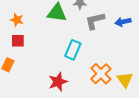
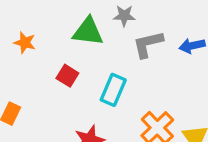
red square: (18, 41) -> (67, 76), moved, turned 32

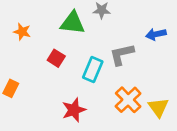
gray L-shape: (148, 44) -> (122, 54), moved

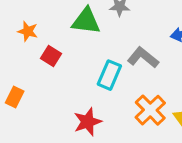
gray L-shape: (122, 54) -> (143, 58), turned 52
red square: (56, 58) -> (51, 56), moved

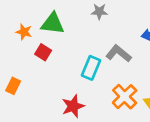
green triangle: (86, 21) -> (53, 24), moved

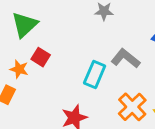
green triangle: (53, 24) -> (25, 25), moved, turned -50
orange star: (24, 32) -> (19, 69), moved

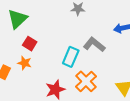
orange star: (19, 69) -> (25, 63), moved
orange cross: (132, 107) -> (86, 81), moved

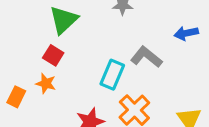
green triangle: (17, 19) -> (64, 20), moved

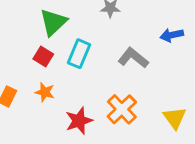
cyan rectangle: (112, 75) -> (79, 54), moved
orange star: (46, 83) -> (45, 92), moved

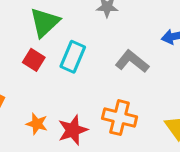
orange star: (45, 92) -> (37, 124), moved
orange cross: (122, 109) -> (120, 118), turned -32

